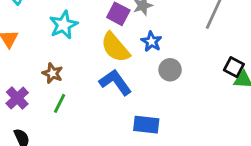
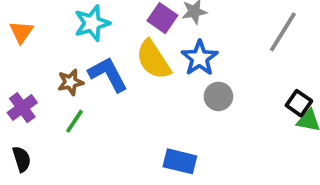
blue star: (151, 41) -> (200, 58), size x1.4
brown star: (52, 73) -> (70, 82), turned 30
blue L-shape: (115, 82) -> (108, 74), moved

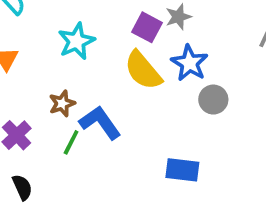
blue L-shape: (108, 74) -> (100, 123), moved

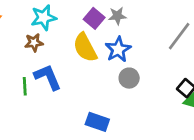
brown star: (62, 103) -> (34, 43), moved
green line: (71, 142) -> (25, 86), turned -42

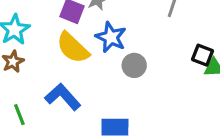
blue L-shape: (48, 77) -> (63, 97), moved

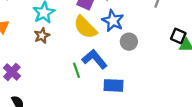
blue L-shape: (63, 97) -> (95, 59), moved
green line: (19, 115) -> (77, 70), moved

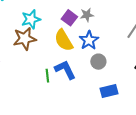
brown star: (42, 36) -> (25, 39), size x1.6
blue rectangle: (113, 85) -> (109, 91), moved, turned -30

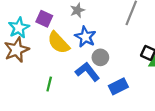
purple square: (69, 18) -> (44, 19), moved
blue L-shape: (65, 70) -> (87, 72), moved
green line: (47, 76) -> (49, 84), turned 32

